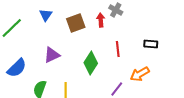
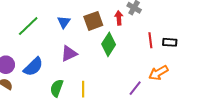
blue triangle: (46, 15) -> (64, 22), moved
red line: (118, 49) -> (150, 40), moved
green diamond: (91, 63) -> (109, 44), moved

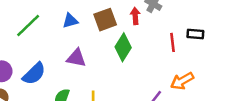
blue triangle: (64, 22) -> (70, 21), turned 40
black rectangle: (170, 42) -> (195, 34), moved
purple triangle: (69, 54) -> (76, 58), turned 36

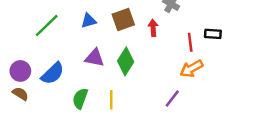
red arrow: (135, 16) -> (153, 28), moved
green diamond: (123, 47) -> (126, 61), moved
orange arrow: (182, 81) -> (191, 69), moved

